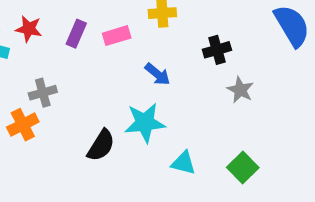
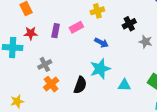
orange cross: (23, 125) -> (51, 84), moved

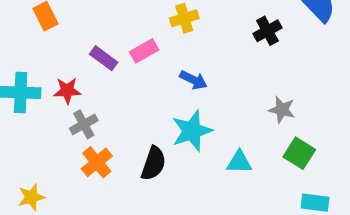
black cross: (129, 24) -> (267, 31), moved
purple rectangle: (56, 31) -> (104, 58), turned -64
red star: (31, 33) -> (67, 91), moved
gray star: (145, 42) -> (282, 110), moved

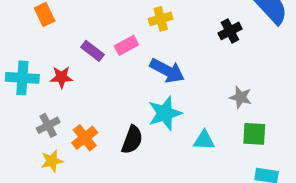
blue arrow: (193, 80) -> (167, 71), size x1.5
gray cross: (84, 124) -> (48, 125), moved
green square: (299, 153) -> (254, 134), turned -30
yellow star: (31, 197) -> (52, 161), moved

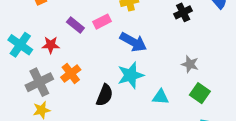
cyan cross: (22, 78) -> (20, 45), turned 30
gray cross: (48, 125) -> (39, 82), size x1.5
green square: (254, 134) -> (200, 93), turned 30
orange cross: (85, 138) -> (71, 73), moved

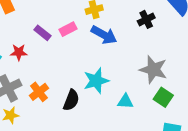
blue arrow: (133, 42) -> (104, 35), moved
gray star: (190, 64) -> (153, 69), size x1.6
orange cross: (71, 73) -> (39, 92), moved

